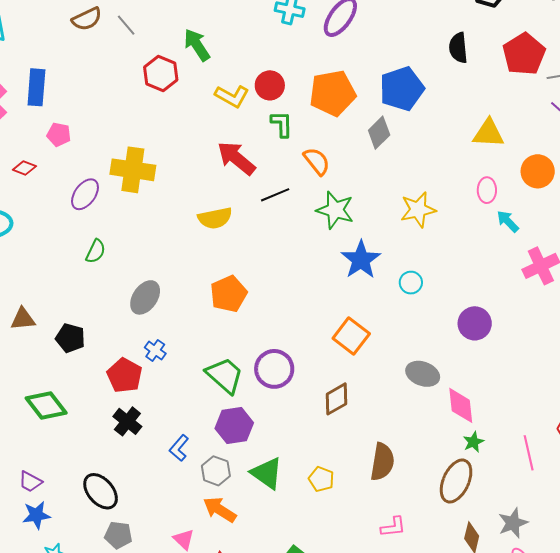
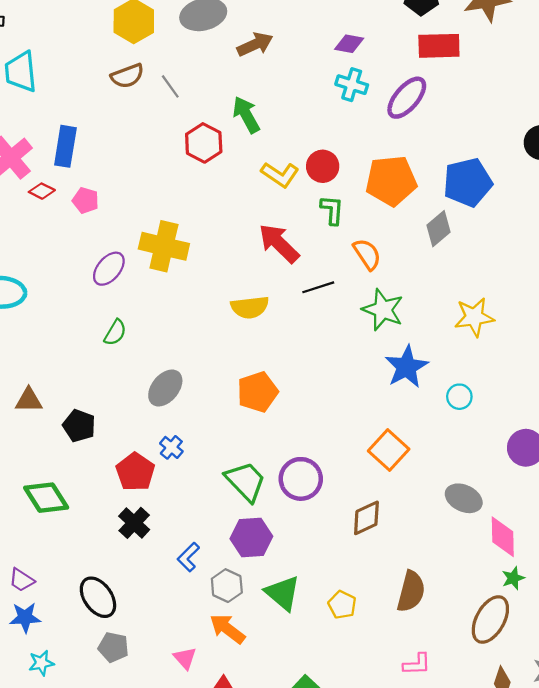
red diamond: (24, 168) -> (42, 191), moved

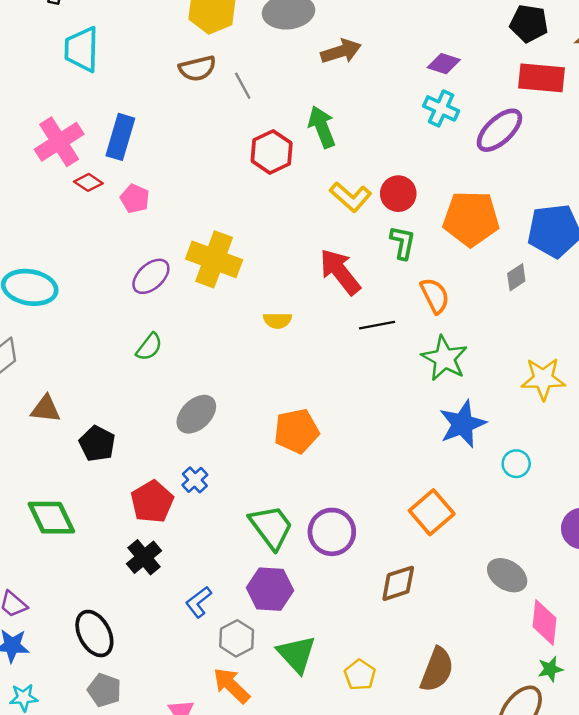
gray diamond: (439, 229) -> (516, 277), size x0.7
yellow semicircle: (250, 307) -> (277, 320), moved, size x0.7

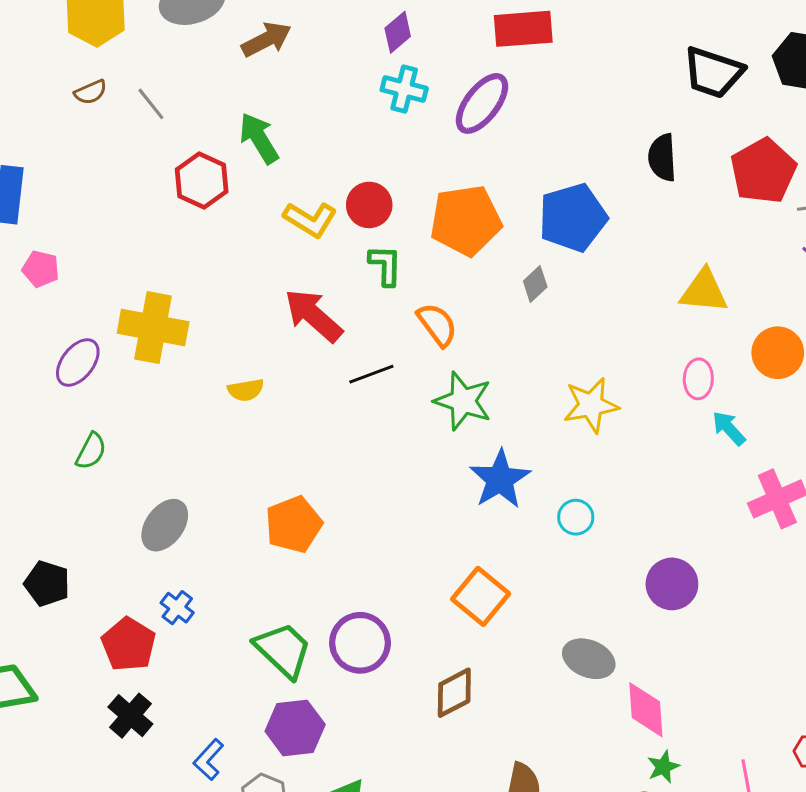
purple diamond: (444, 64) -> (398, 32), turned -48
brown semicircle: (197, 68) -> (91, 92), size x0.7

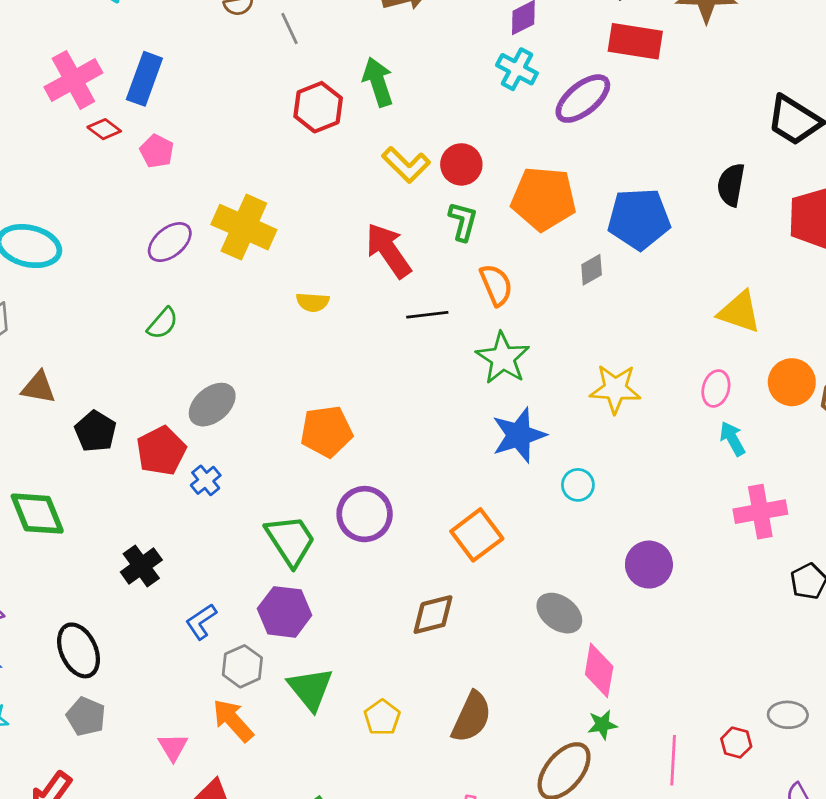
purple circle: (360, 643) -> (365, 514), moved
red pentagon: (129, 644) -> (161, 451), moved

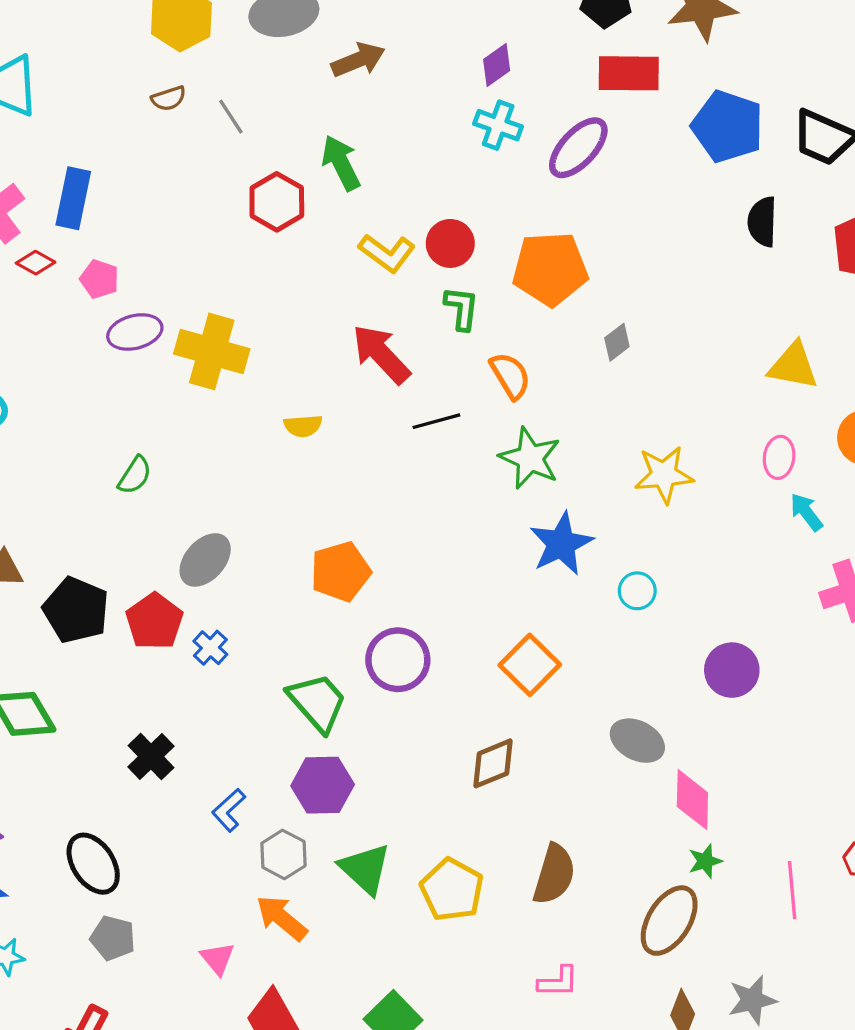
blue pentagon: (639, 219) -> (728, 126), moved, turned 30
purple ellipse: (170, 242) -> (135, 332), moved, turned 33
black pentagon: (95, 431) -> (76, 610), size x1.4
yellow pentagon: (382, 717) -> (452, 890), size x1.5

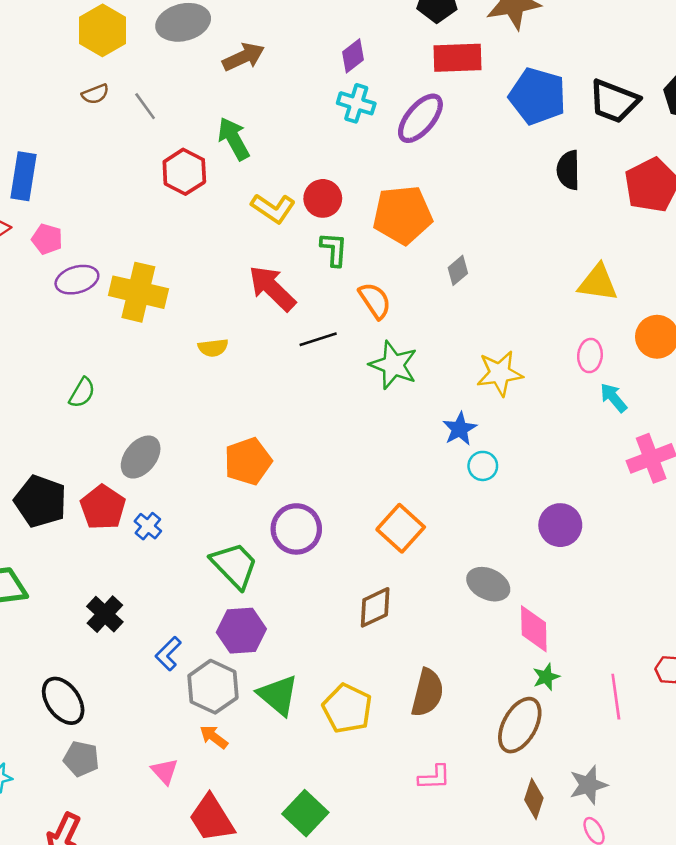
blue star: (561, 544) -> (460, 429), moved, size x0.7
gray hexagon: (283, 854) -> (213, 687), size x1.4
orange arrow: (282, 918) -> (214, 737), size x0.7

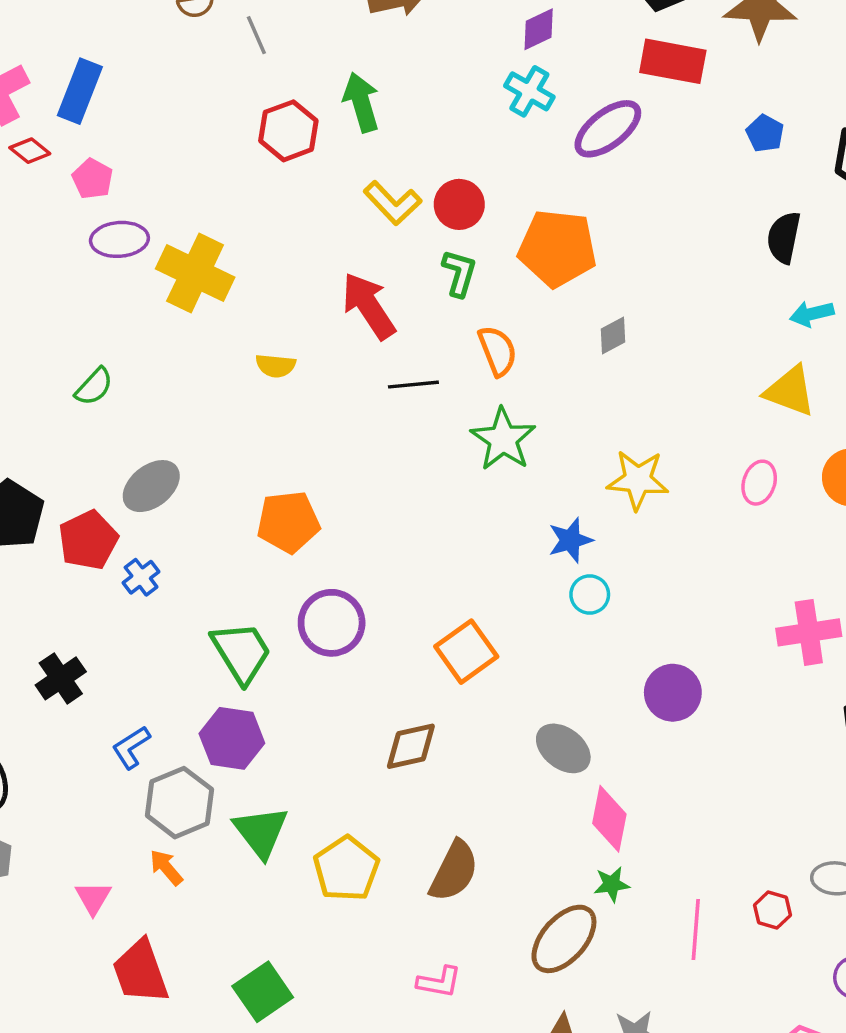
blue pentagon: (537, 96) -> (765, 133), size x0.5
cyan arrow: (613, 398) -> (812, 314), moved, turned -76

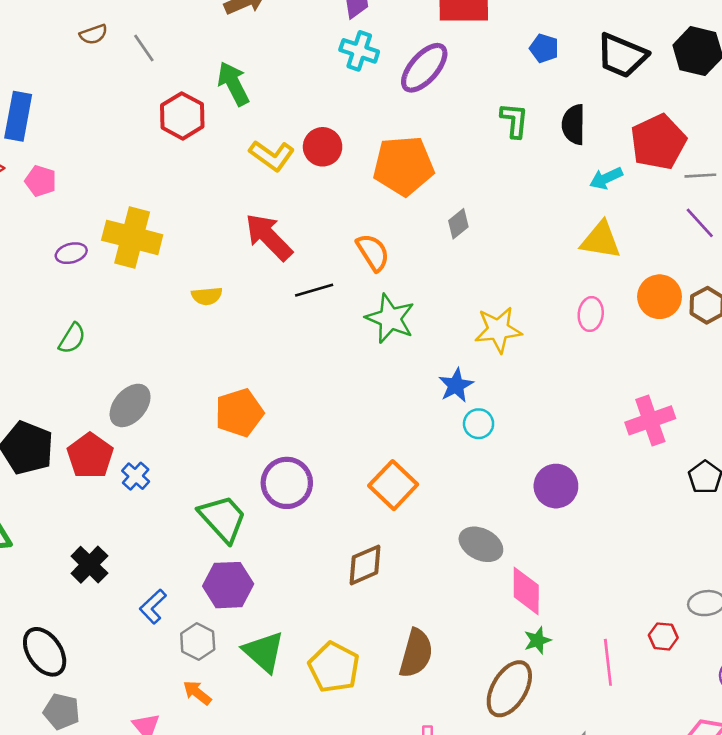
purple ellipse: (119, 239) -> (71, 253), moved, size x0.7
green L-shape: (459, 273) -> (514, 120), moved
gray hexagon: (179, 803) -> (198, 641), size x0.7

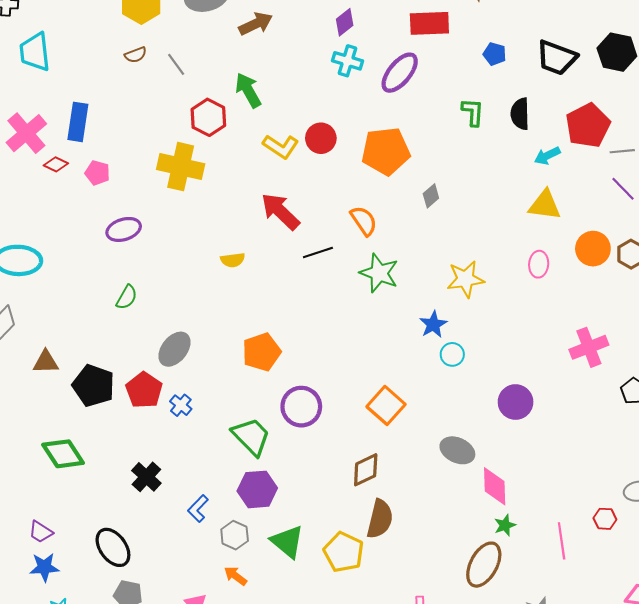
yellow cross: (132, 237) -> (181, 167), moved
purple ellipse: (71, 253) -> (124, 229), size x1.4
brown semicircle: (416, 653) -> (380, 519), moved

